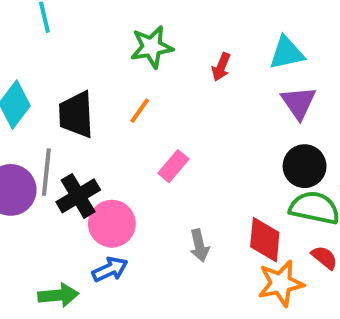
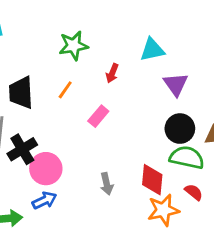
cyan triangle: (287, 53) -> (152, 50), moved
red arrow: (221, 67) -> (112, 73), moved
pink rectangle: (173, 166) -> (98, 116), moved

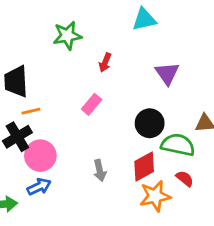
cyan triangle: (152, 50) -> (144, 19), moved
orange line: (65, 90) -> (31, 111), moved, turned 42
black circle: (180, 129) -> (150, 123), moved
red diamond: (152, 180) -> (144, 166), turned 56

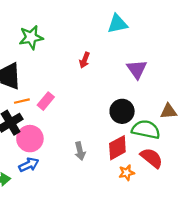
green star: (67, 36) -> (31, 37), moved
pink rectangle: (92, 104) -> (46, 101), moved
red semicircle: (185, 179) -> (152, 158), size x1.5
orange star: (155, 196) -> (127, 173), size x0.6

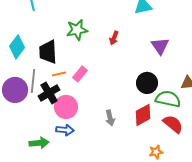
green star: (31, 37) -> (77, 30), moved
blue arrow: (29, 165) -> (65, 130), turned 30
orange star: (127, 173) -> (156, 152), moved

